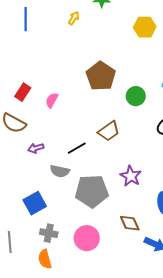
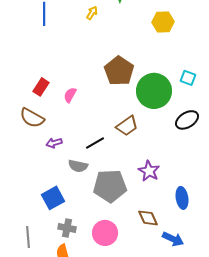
green circle: (136, 96) -> (154, 91), size x1.8

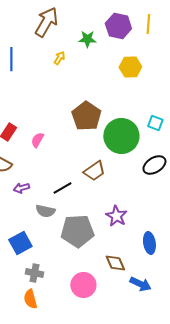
pink circle: (105, 233) -> (83, 285), moved

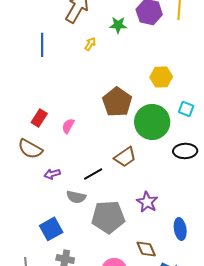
yellow hexagon: (130, 67) -> (161, 77), moved
black ellipse: (154, 165) -> (185, 151), turned 30

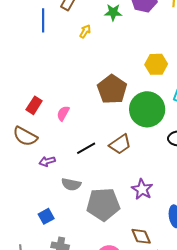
blue line: (42, 45) -> (43, 20), moved
black line: (93, 174) -> (86, 148), moved
blue square: (51, 229) -> (46, 216), size x0.7

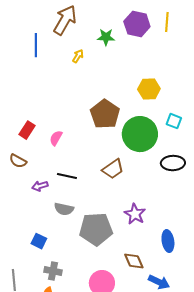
brown semicircle: (25, 136) -> (18, 161), size x0.7
black line: (86, 148) -> (67, 176), moved, turned 42
blue square: (46, 216) -> (39, 241), turned -35

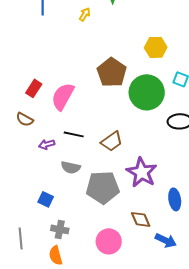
pink semicircle: (56, 138) -> (63, 96), size x1.8
brown trapezoid: (113, 169) -> (112, 141), moved
purple star: (135, 214) -> (142, 172), size x1.4

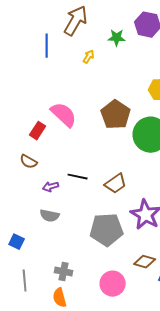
pink semicircle: (63, 96) -> (64, 115), moved, turned 104
gray semicircle: (71, 167) -> (50, 216), moved
blue square: (46, 199) -> (17, 242), moved
brown diamond: (141, 219) -> (145, 262), turned -50

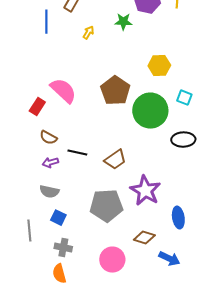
green star: (117, 38) -> (123, 22), moved
brown semicircle: (29, 162) -> (48, 138), moved
blue square: (17, 242) -> (58, 218), moved
gray line: (25, 281) -> (29, 231), moved

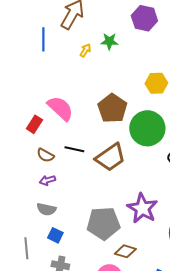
green star: (123, 22) -> (109, 41), moved
black line: (77, 153) -> (74, 149), moved
brown trapezoid: (115, 160) -> (110, 157), moved, size x1.4
brown diamond: (144, 238) -> (125, 251), moved

